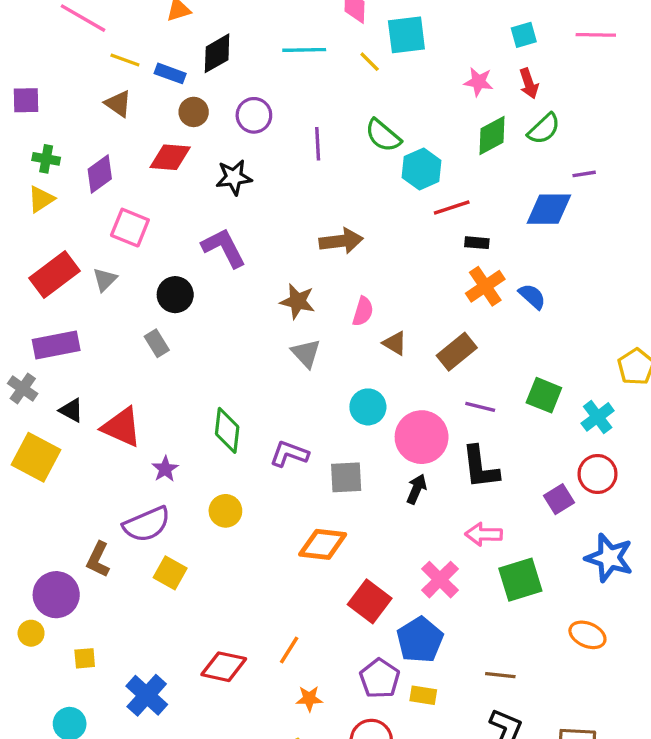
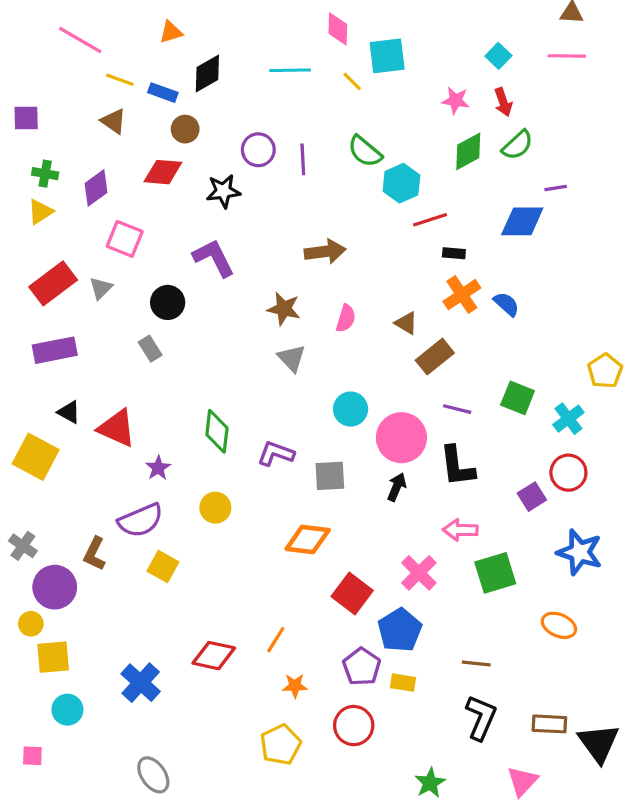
cyan square: (524, 35) -> (498, 56), turned -30
purple circle: (254, 115) -> (258, 150), moved
brown triangle: (395, 343) -> (406, 323), moved
gray cross: (23, 389) -> (23, 546), moved
yellow square: (85, 658) -> (53, 657), moved, size x1.6

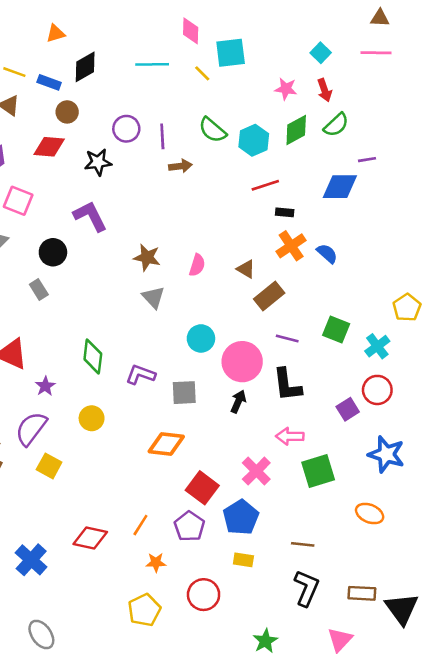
cyan hexagon: (401, 183) -> (254, 140), moved
brown arrow: (325, 252) -> (180, 166), moved, size x0.7
purple semicircle: (141, 520) -> (31, 429), turned 150
purple pentagon: (362, 667) -> (189, 526), moved

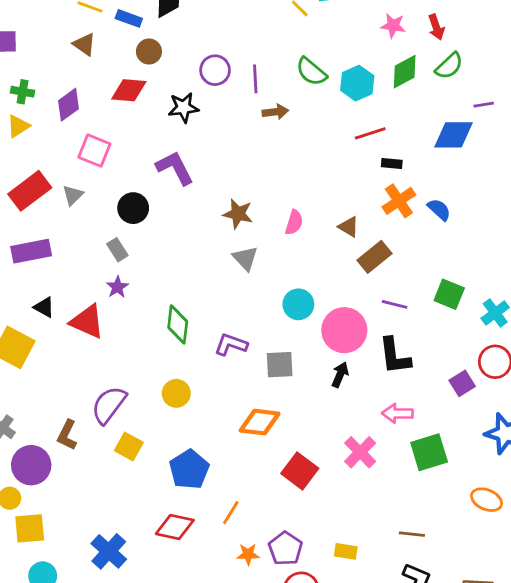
purple star: (45, 386) -> (117, 287), moved
blue pentagon: (241, 517) -> (189, 469), moved
purple pentagon: (189, 526) -> (285, 548), moved

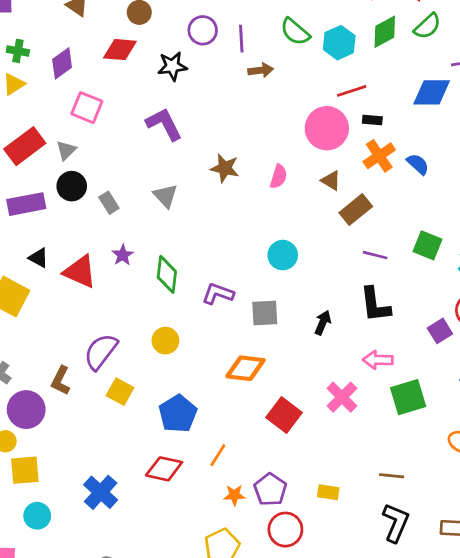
black circle: (133, 208) -> (72, 186), moved
gray triangle: (245, 258) -> (165, 196), moved
purple star: (117, 287) -> (123, 255), moved
pink circle: (344, 330) -> (327, 128), moved

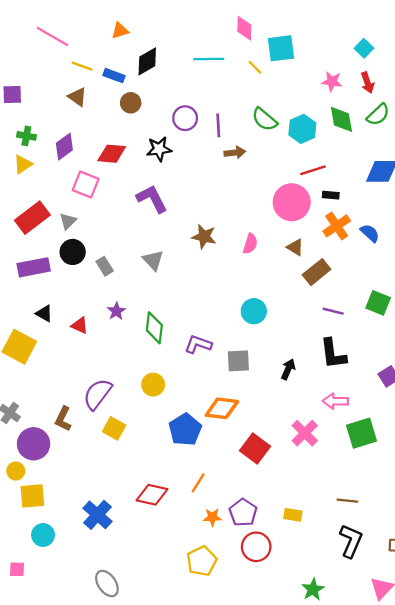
green diamond: (385, 32) -> (341, 119), turned -72
red diamond: (120, 50) -> (112, 154), moved
red triangle: (80, 272) -> (80, 325), size x0.6
blue pentagon: (178, 414) -> (185, 430), moved

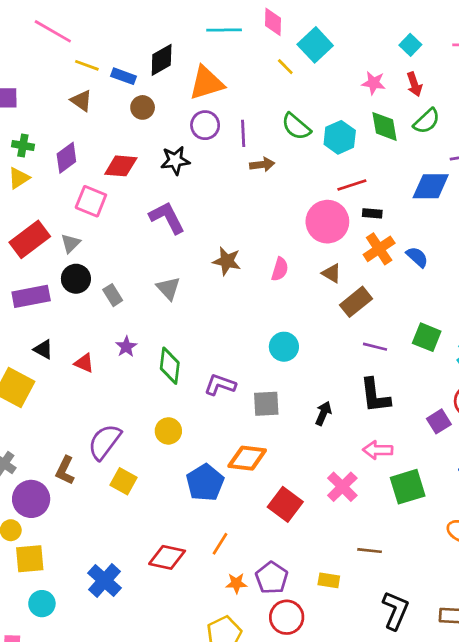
orange triangle: (120, 31) -> (206, 83), moved, size x1.8
cyan square: (281, 48) -> (315, 45), turned -36
cyan line: (209, 59) -> (224, 30), moved
brown line: (347, 501) -> (370, 551), moved

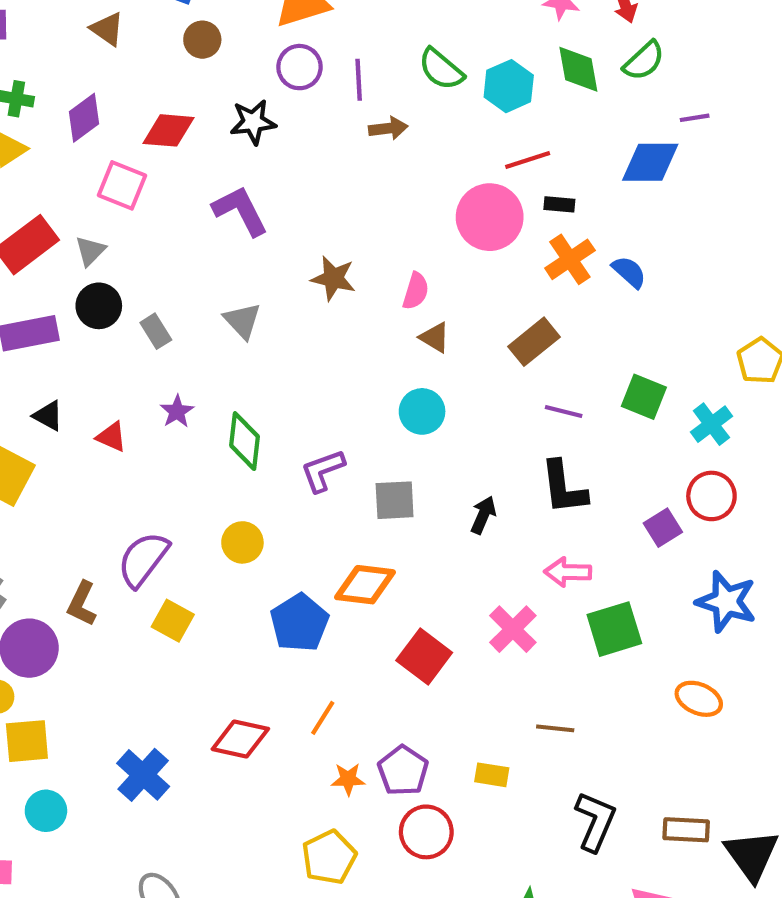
brown triangle: (331, 273) -> (435, 338), moved
purple L-shape: (220, 385) -> (323, 471), turned -40

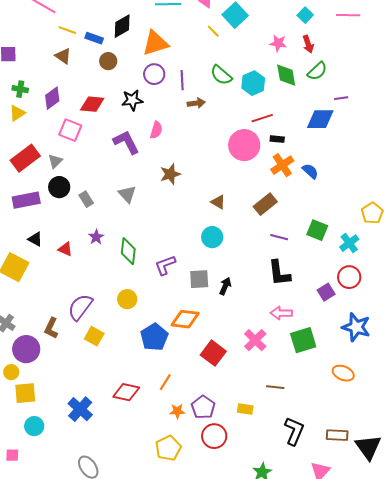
brown star: (333, 278) -> (170, 174), turned -30
pink semicircle: (416, 291) -> (156, 130), moved
black arrow: (483, 515) -> (225, 286), moved

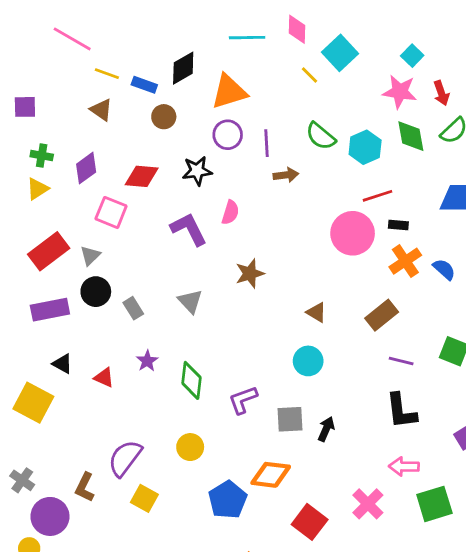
cyan square: (305, 15) -> (412, 56), moved
pink star: (278, 43) -> (400, 92), size x1.4

